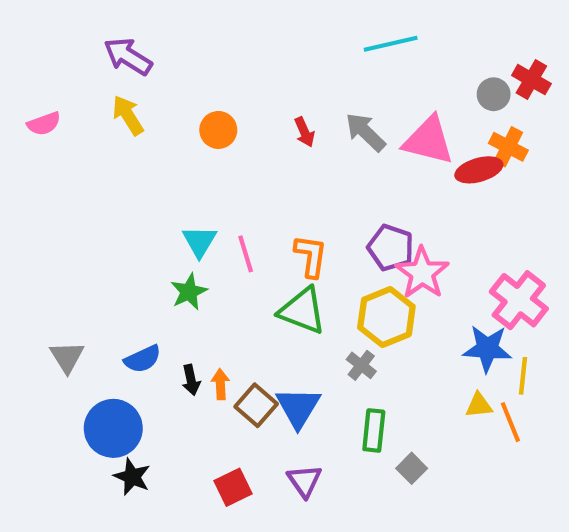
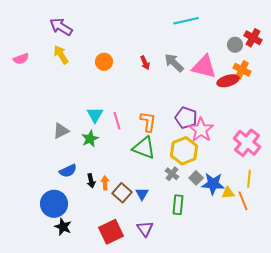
blue star: (487, 349) -> (213, 184), moved
gray triangle: (67, 357) -> (61, 131), moved, turned 36
blue triangle: (298, 407) -> (142, 194), size x0.6
gray square: (412, 468) -> (196, 178), moved
red square: (233, 487) -> (111, 232), size x1.4

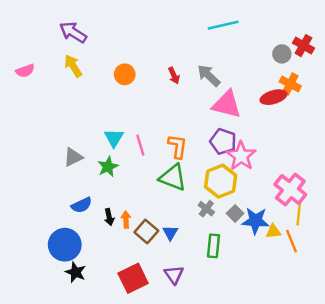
pink triangle: (204, 67) -> (227, 104), moved
pink cross: (247, 143) -> (290, 190), moved

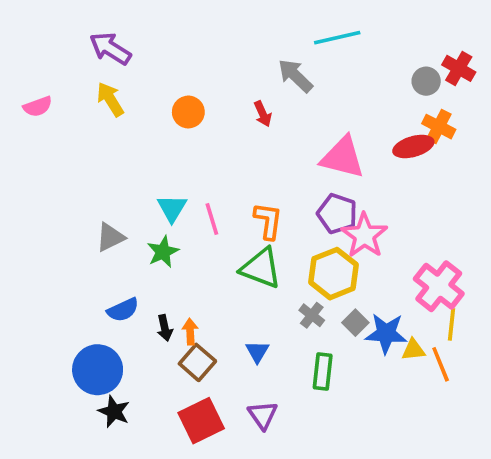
gray arrow: (209, 76) -> (295, 76), moved
brown square: (146, 231) -> (197, 362), moved

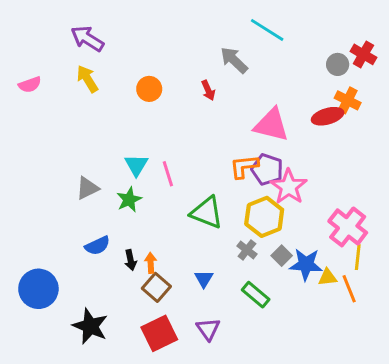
cyan line: (337, 38) -> (267, 30), turned 45
orange L-shape: (268, 221) -> (244, 167), moved, turned -104
blue circle: (98, 370) -> (38, 289), moved
green rectangle: (323, 372) -> (256, 295), turned -56
black star: (114, 411) -> (90, 326), size x1.4

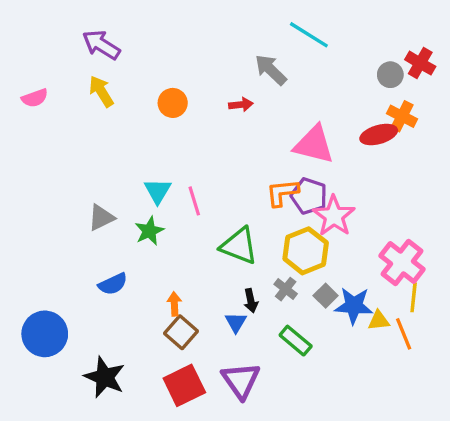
red arrow: (208, 90) -> (241, 105), turned -72
black arrow: (131, 260) -> (251, 301), moved
purple triangle: (208, 329) -> (241, 380), size x1.4

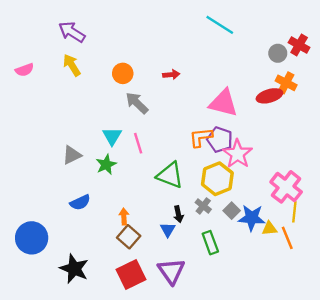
gray arrow: (271, 70) -> (137, 103), moved
green rectangle: (296, 341) -> (210, 243), turned 30

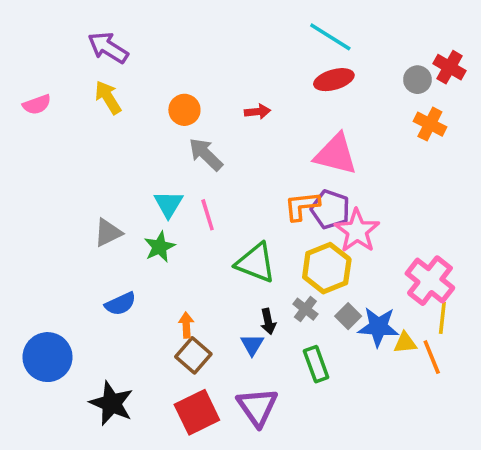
red ellipse: (269, 96) -> (334, 80), moved

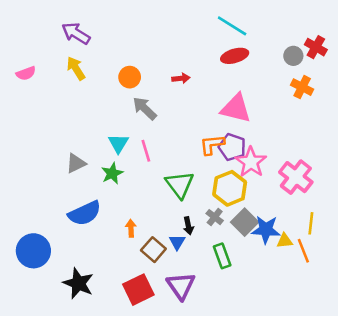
green triangle: (256, 263) -> (180, 185), turned 32
pink cross: (430, 281) -> (296, 177), moved
blue semicircle: (120, 304) -> (85, 213), size x1.5
gray square: (348, 316) -> (245, 222), size x1.5
brown square: (193, 355) -> (153, 250), moved

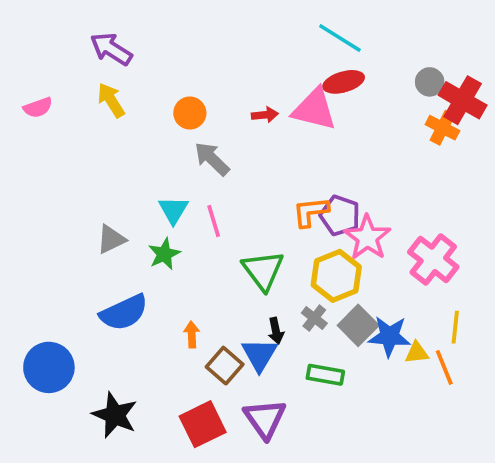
red cross: (316, 47) -> (463, 100), moved, size x1.4
pink triangle: (236, 108) -> (314, 109), moved
blue triangle: (177, 242) -> (259, 355), size x1.5
green rectangle: (222, 256) -> (325, 375), turned -60

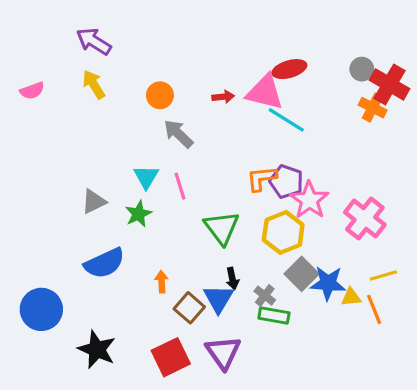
cyan line: (340, 38) -> (286, 120), moved
gray cross: (314, 318) -> (265, 296), moved
yellow line: (455, 327) -> (383, 276), turned 68

